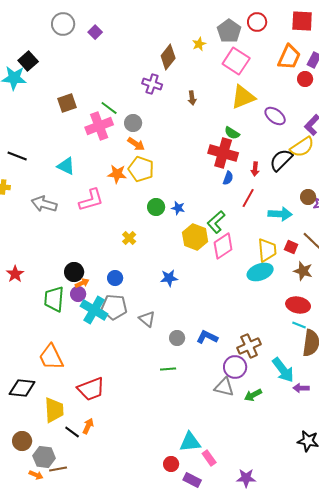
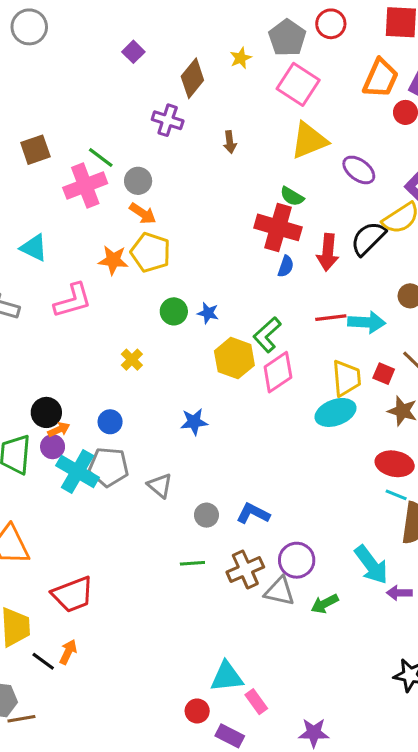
purple square: (95, 32) -> (133, 52), moved
red arrow: (255, 169) -> (328, 252), size x1.6
red line: (248, 198) -> (331, 318), moved, turned 54
brown cross: (249, 346) -> (245, 569), moved

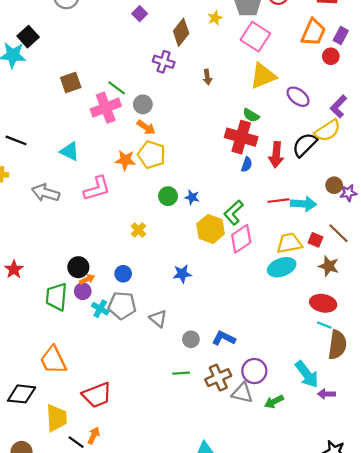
yellow trapezoid: (346, 378) -> (289, 243), turned -96
cyan cross: (77, 472) -> (100, 309), size x0.6

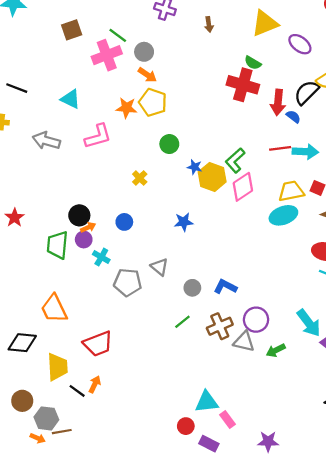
blue semicircle: (247, 164) -> (293, 117), moved, turned -72
blue star: (192, 197) -> (195, 167), moved
gray pentagon: (122, 305) -> (128, 282), moved
green line: (181, 373) -> (182, 322), turned -35

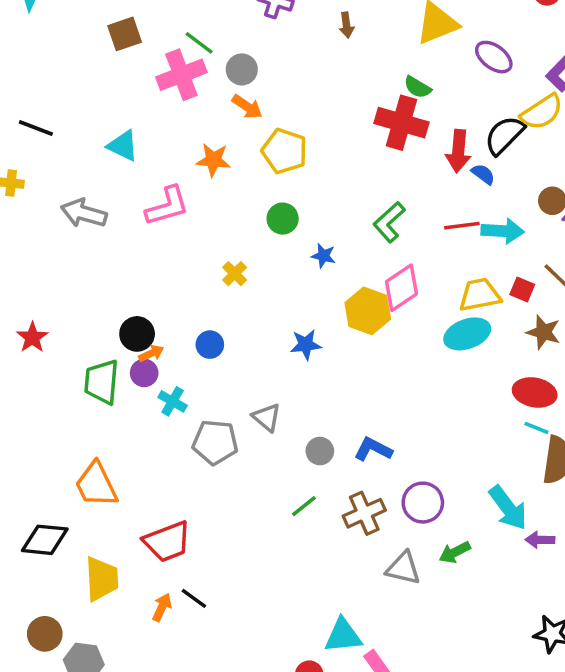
yellow pentagon: (153, 102) -> (284, 151), moved
green L-shape: (235, 160) -> (389, 222), moved
yellow hexagon: (212, 177) -> (368, 311), moved
gray triangle: (244, 342) -> (403, 568), moved
black line: (77, 391) -> (194, 598), moved

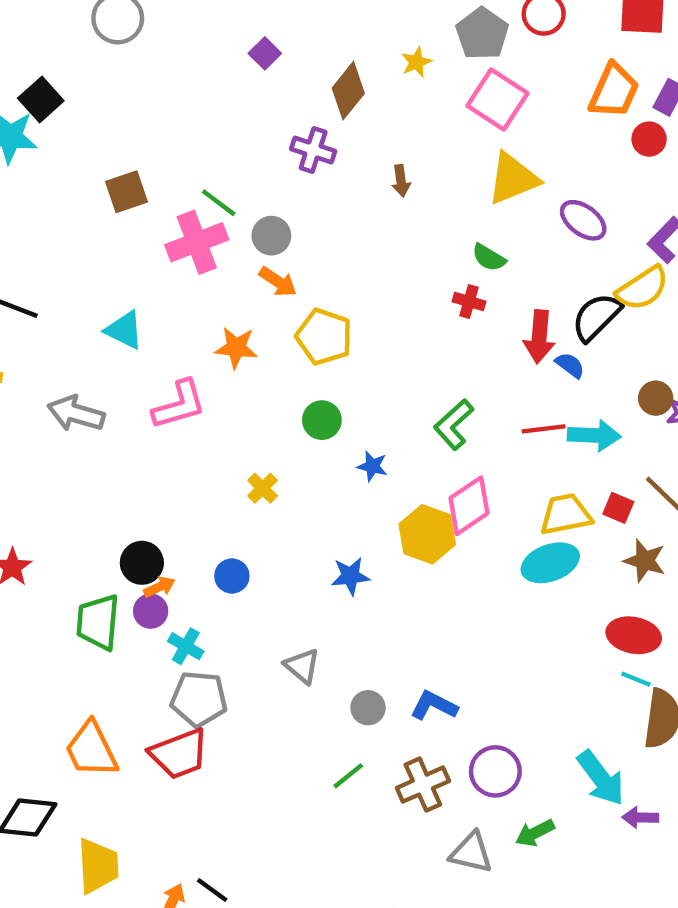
red cross: (402, 123) -> (469, 302), size x0.5
gray pentagon: (215, 442) -> (199, 699), moved
red trapezoid: (167, 542) -> (179, 754), moved

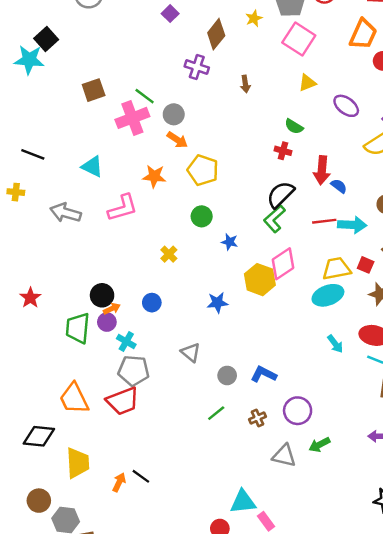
yellow triangle: (513, 179) -> (307, 83), size x0.6
black semicircle: (596, 317) -> (281, 195), moved
cyan arrow: (601, 778) -> (335, 344), moved, size x0.6
brown cross: (423, 785) -> (257, 418), size x0.6

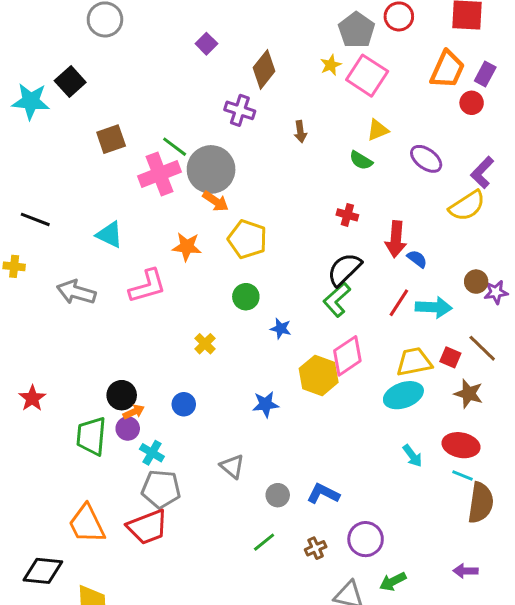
yellow star: (254, 18) -> (331, 65), moved
black square: (46, 39) -> (70, 82), moved
gray circle: (174, 114) -> (211, 169), size x1.8
green semicircle: (294, 126) -> (361, 160), moved
red line: (324, 221) -> (399, 303), turned -50

